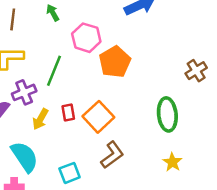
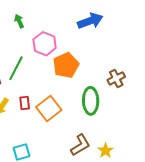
brown cross: (196, 71) -> (116, 78), moved
green ellipse: (167, 114) -> (91, 101), moved
brown L-shape: (112, 155) -> (80, 145), moved

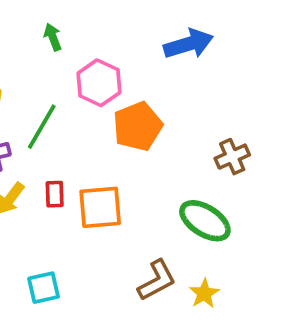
green ellipse: (91, 101) -> (205, 221), moved, turned -60
orange square: (49, 109) -> (100, 207), turned 30

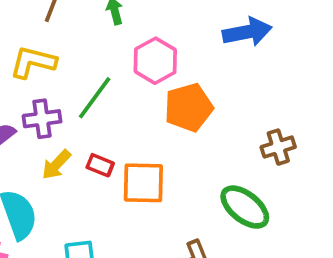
red rectangle: (55, 194) -> (100, 165), turned -72

